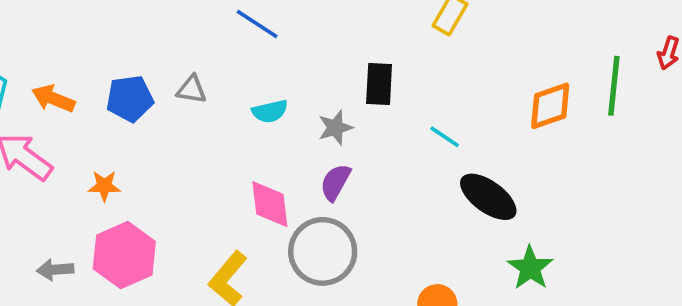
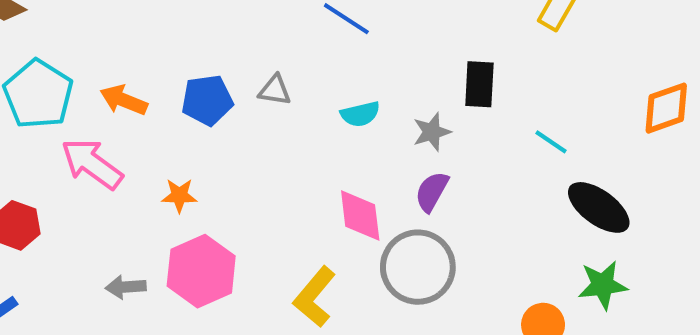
green star: (530, 268) -> (603, 285), moved, turned 30

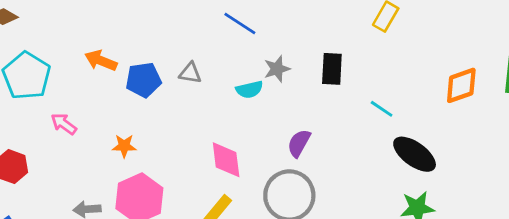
orange arrow: (124, 100) -> (101, 61), moved
gray star: (432, 132) -> (277, 69), moved
pink arrow: (92, 164) -> (64, 124), size x0.6
pink diamond: (360, 215) -> (226, 160), moved

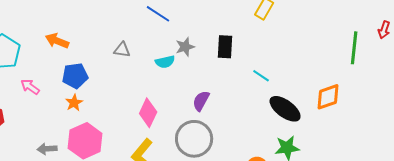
blue pentagon: (144, 80) -> (75, 76), moved
orange diamond: (461, 85) -> (328, 97), moved
orange star: (124, 146) -> (74, 103), turned -30
pink diamond: (226, 160) -> (148, 113), turned 32

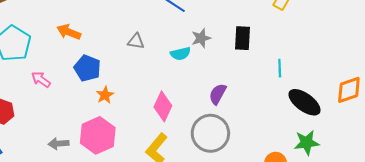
blue pentagon: (75, 76) -> (87, 68), turned 30
cyan line: (261, 76) -> (280, 68), turned 54
orange star: (74, 103) -> (105, 95), moved

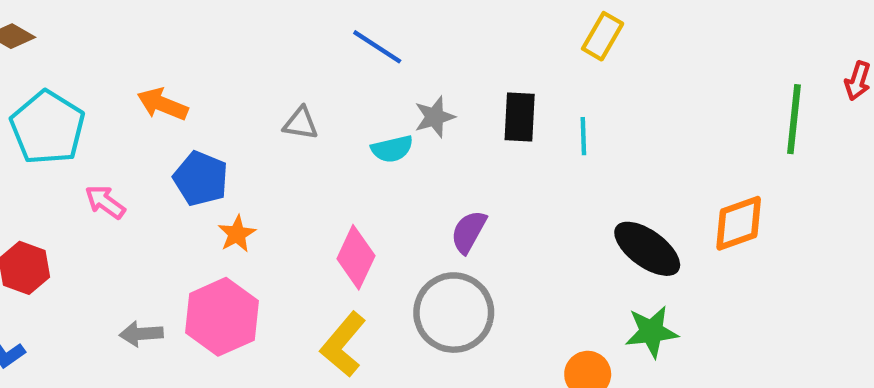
cyan line: (280, 68) -> (583, 136), moved

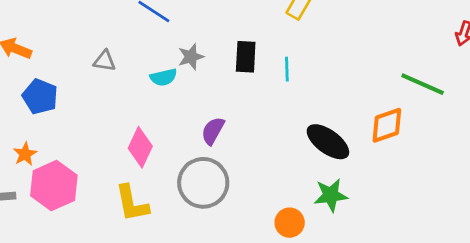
green line: (794, 119) -> (423, 84), moved, turned -72
orange star: (237, 234) -> (25, 154), moved
yellow L-shape: (343, 344) -> (132, 203), turned -51

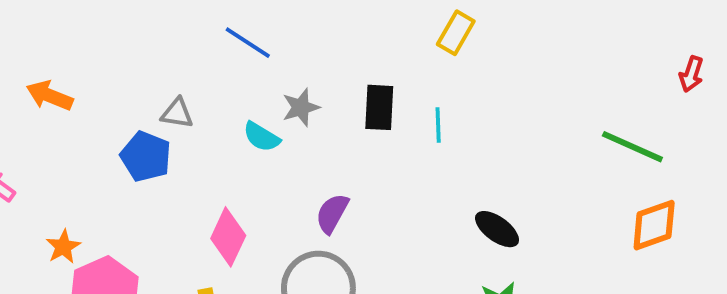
cyan semicircle: (163, 77) -> (262, 137), turned 44
blue pentagon: (40, 96) -> (146, 156), moved
orange diamond: (387, 125) -> (654, 225), moved
black ellipse: (328, 142) -> (497, 229), size x0.7

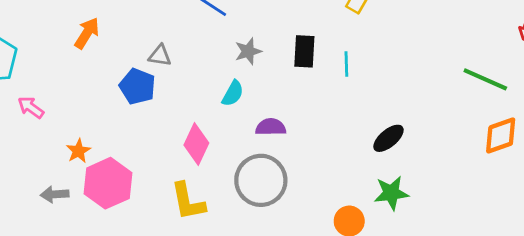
orange arrow: (50, 96) -> (87, 33), moved, turned 100
cyan semicircle: (262, 137) -> (233, 93), moved, turned -92
purple semicircle: (332, 213) -> (271, 127), turned 60
black ellipse: (497, 229) -> (388, 138), turned -76

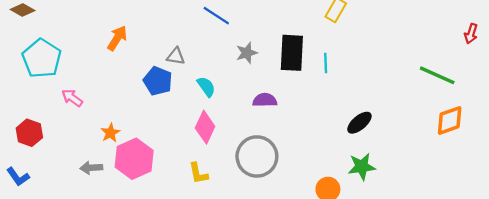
black rectangle: (304, 51) -> (292, 53), size x1.4
cyan semicircle: (233, 93) -> (206, 87), moved, turned -65
purple semicircle: (271, 127) -> (265, 100), moved
yellow L-shape: (188, 201) -> (198, 173), size x0.7

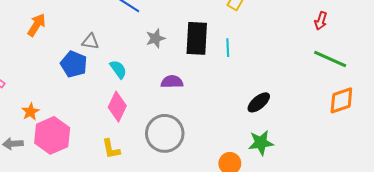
red arrow: (471, 34) -> (321, 21), moved

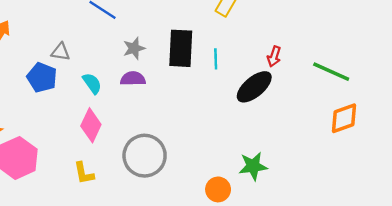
red arrow: (321, 21) -> (274, 56), moved
purple semicircle: (172, 82) -> (133, 79), moved
black ellipse: (259, 102) -> (254, 87), moved, size x1.4

